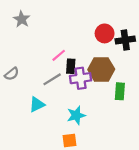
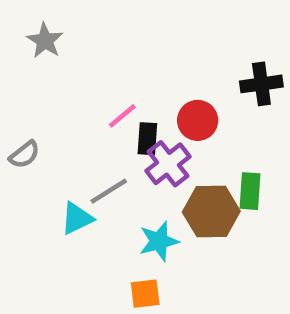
red circle: (105, 33) -> (198, 120), moved
brown hexagon: (101, 69) -> (211, 212), moved
purple cross: (81, 78) -> (168, 164), turned -30
gray line: (52, 79) -> (109, 191), moved

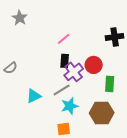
pink line: (122, 116) -> (64, 39), moved
red circle: (198, 120) -> (94, 65), moved
gray line: (109, 191) -> (62, 90), moved
brown hexagon: (211, 212) -> (102, 113), moved

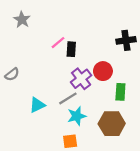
pink line: (64, 39) -> (58, 43), moved
black rectangle: (65, 61) -> (71, 49), moved

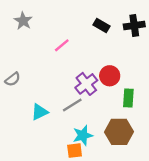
black cross: (126, 40) -> (134, 25), moved
black rectangle: (71, 49) -> (101, 25), moved, turned -64
cyan star: (77, 116) -> (83, 135), moved

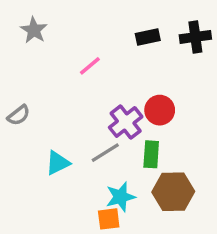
black rectangle: (101, 25) -> (148, 37), turned -42
green rectangle: (128, 98) -> (151, 154), moved

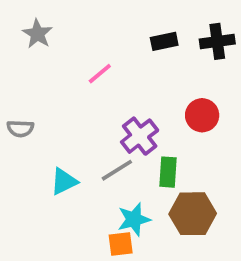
red circle: (160, 110) -> (202, 115), moved
gray semicircle: (19, 115) -> (20, 129), turned 40

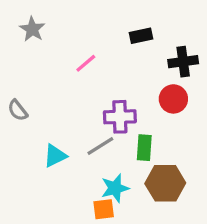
black cross: (217, 41) -> (183, 62), moved
gray semicircle: (20, 129) -> (18, 110), turned 50
purple cross: (140, 136) -> (120, 117), turned 36

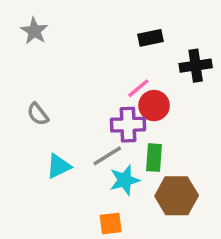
pink line: (86, 63) -> (138, 88), moved
red circle: (173, 99) -> (154, 106), moved
gray semicircle: (18, 110) -> (38, 114), moved
cyan star: (115, 188) -> (125, 180), moved

